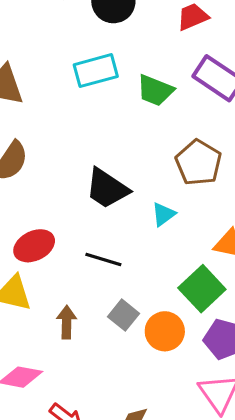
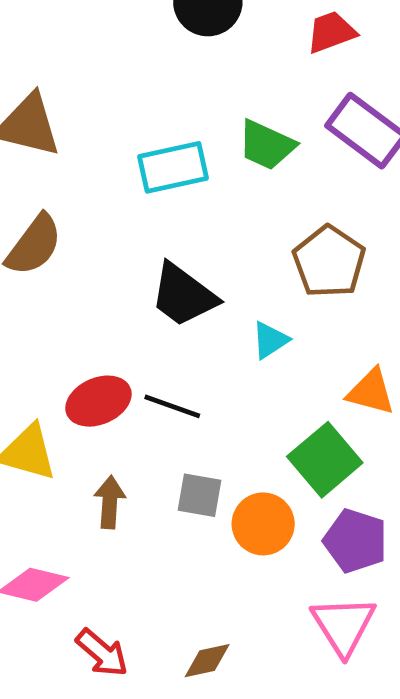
cyan rectangle: (96, 71) -> (173, 167), moved
red ellipse: (34, 246) -> (98, 401), moved
gray square: (123, 315) -> (199, 495), turned -32

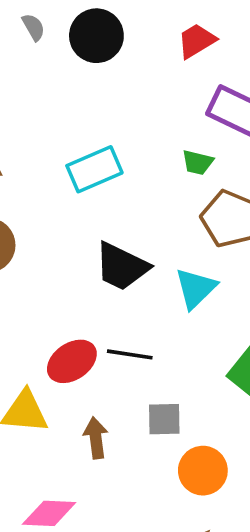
green trapezoid: (266, 145) -> (198, 162), moved, size x0.7
cyan triangle: (270, 340) -> (196, 288), size x1.4
orange circle: (263, 524) -> (203, 471), moved

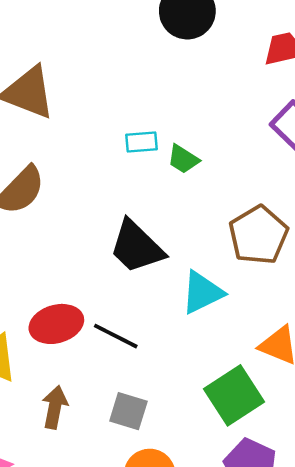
green trapezoid: (198, 162) -> (183, 159), moved
cyan rectangle: (94, 169) -> (142, 142), size x0.6

